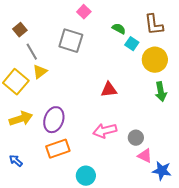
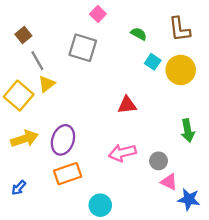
cyan square: (132, 44) -> (153, 62), moved
green arrow: (161, 92) -> (188, 131), moved
blue arrow: (16, 161) -> (19, 188), turned -88

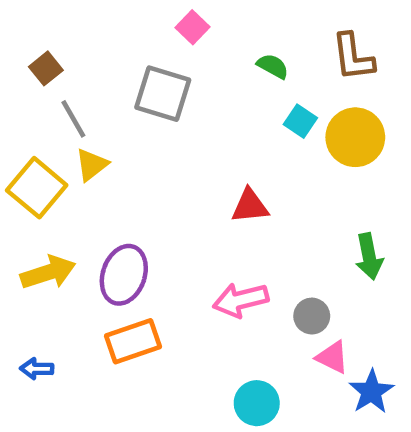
blue arrow: (19, 188) -> (37, 369), turned 49
blue star: (189, 199) -> (371, 392), turned 30
cyan circle: (100, 205) -> (257, 403), moved

